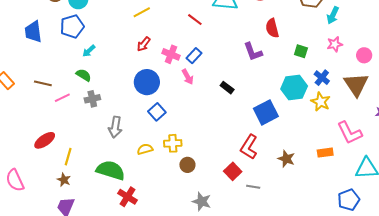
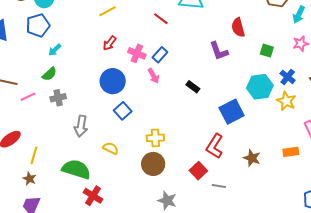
green semicircle: (84, 75) -> (49, 74), turned 105
yellow cross: (173, 143) -> (155, 138), moved
yellow semicircle: (145, 149) -> (111, 148), turned 42
brown circle: (187, 165) -> (153, 164), size x1.5

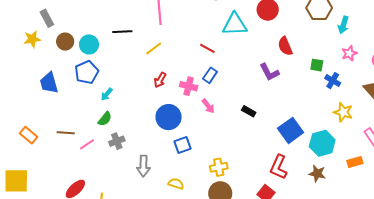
blue rectangle: (160, 55) -> (210, 75), moved
blue cross: (288, 77) -> (333, 81), moved
cyan hexagon: (260, 87) -> (322, 143), moved
blue square: (123, 111) -> (182, 145), turned 30

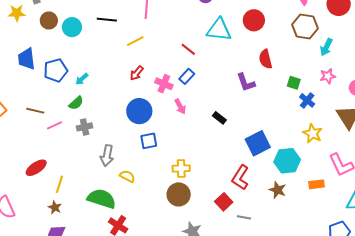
blue pentagon: (87, 72) -> (56, 70), moved
yellow semicircle: (176, 184) -> (127, 176), moved

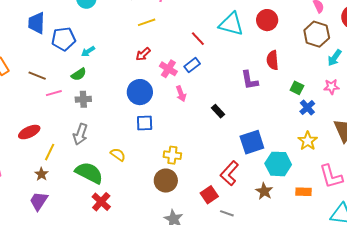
gray arrow: (107, 156) -> (80, 134), moved

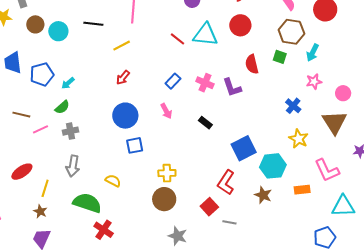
red line: (198, 39) -> (178, 39), moved
pink cross: (168, 69) -> (205, 83), moved
green square: (297, 88) -> (280, 57), moved

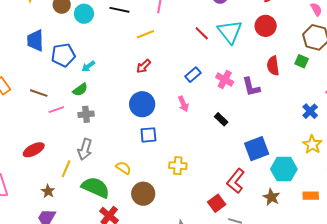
cyan triangle: (205, 35) -> (230, 32), turned 40
yellow line: (45, 188) -> (66, 169), moved
brown circle: (164, 199) -> (143, 194), moved

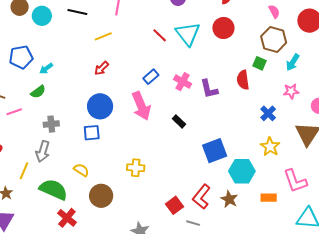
red semicircle: (273, 66) -> (243, 80), moved
pink arrow: (183, 104) -> (141, 106), size x1.8
gray cross: (86, 114) -> (51, 124), moved
blue square: (148, 135) -> (92, 133), moved
red L-shape: (236, 181) -> (201, 197), moved

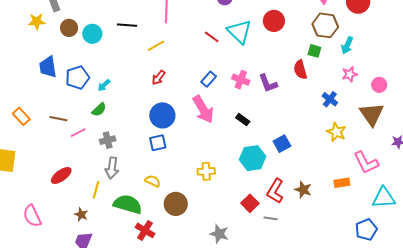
gray cross: (51, 124) -> (108, 140), moved
blue square: (215, 151) -> (282, 144), size x0.7
cyan hexagon: (242, 171) -> (253, 158), moved

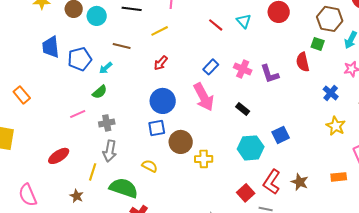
cyan triangle: (239, 32) -> (244, 21), size x0.6
brown line: (58, 119) -> (122, 46), moved
brown circle: (176, 204) -> (181, 142), moved

